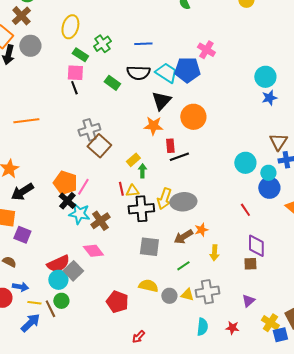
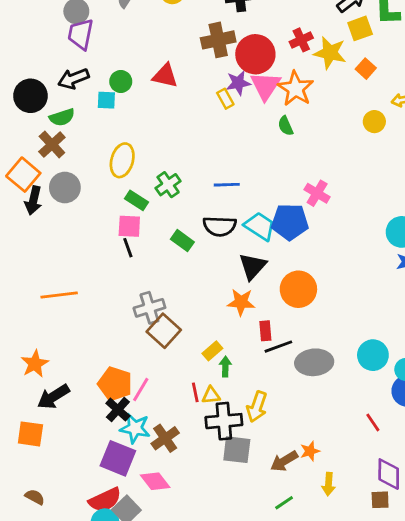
gray ellipse: (183, 202) -> (314, 362), moved
purple square: (22, 235) -> (118, 458), moved, size x1.4
gray square: (149, 247) -> (237, 450), moved

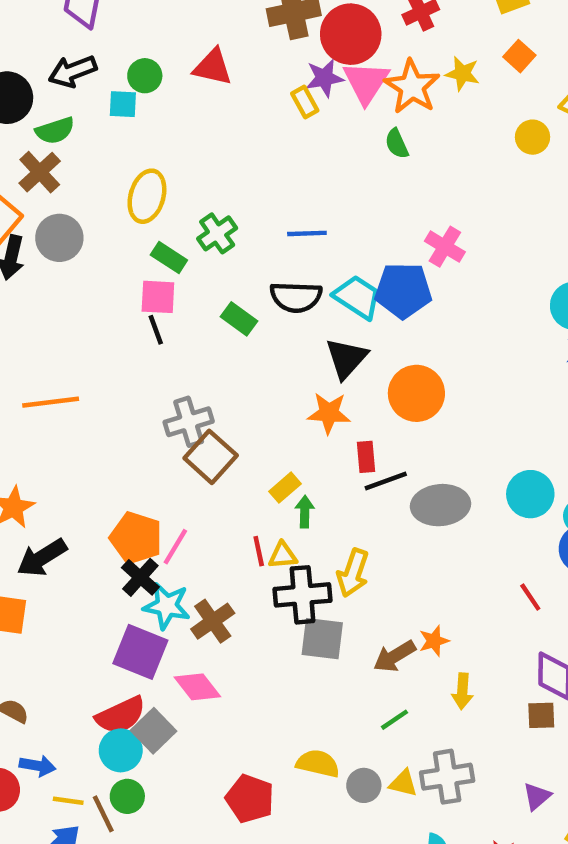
yellow star: (330, 53) -> (462, 74), moved, size x0.7

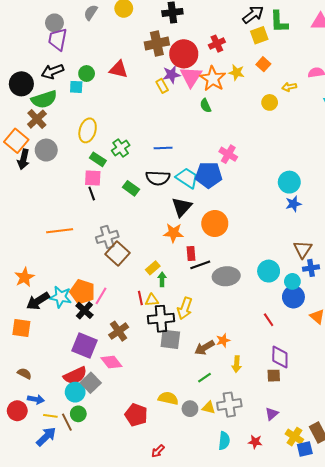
green semicircle: (55, 131) -> (44, 99), size x1.4
orange line: (51, 402) -> (60, 231), moved
cyan star: (167, 606) -> (61, 297), moved

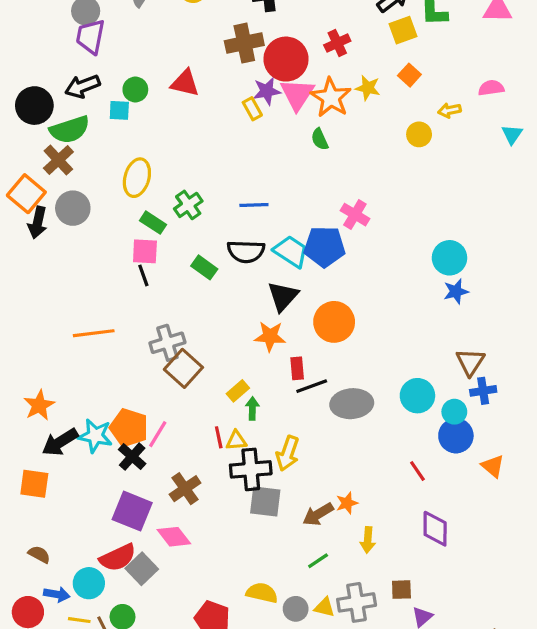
brown square: (274, 376) -> (401, 590), moved
cyan circle: (75, 392) -> (89, 583), moved

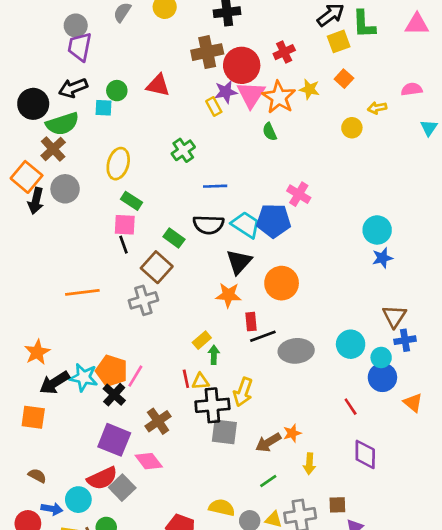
green cross: (188, 205) -> (183, 150), moved
brown square: (183, 368) -> (157, 267), moved

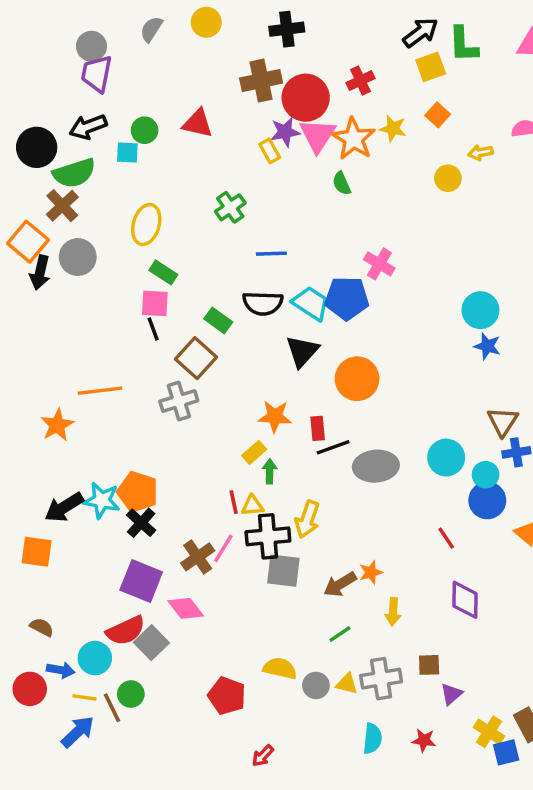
blue star: (382, 258) -> (487, 346), turned 30
orange star: (228, 295) -> (275, 416), moved
orange star: (37, 352) -> (57, 425), moved
pink line: (135, 376) -> (223, 548), moved

